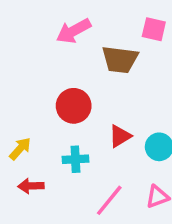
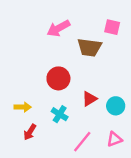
yellow arrow: (20, 149) -> (23, 107), turned 49
cyan cross: (75, 159) -> (60, 114), turned 35
red arrow: (31, 186) -> (30, 132), turned -56

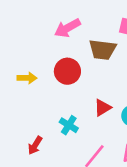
red circle: (58, 78) -> (67, 71), moved
yellow arrow: (23, 107) -> (27, 78), moved

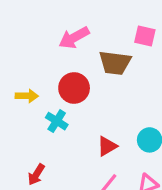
red triangle: (103, 108) -> (107, 146), moved
cyan cross: (69, 125) -> (57, 121), moved

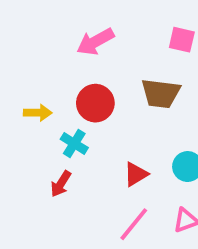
brown trapezoid: (115, 63) -> (161, 94), moved
red arrow: (36, 175) -> (61, 184), moved

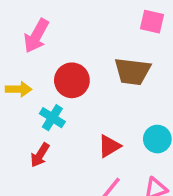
pink arrow: (95, 42) -> (36, 36), moved, turned -32

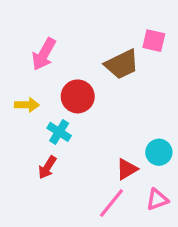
brown trapezoid: (132, 71) -> (122, 64), moved, turned -33
red triangle: (109, 146) -> (127, 169), moved

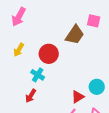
pink arrow: (44, 54) -> (19, 17), moved
brown trapezoid: (122, 64) -> (75, 35), turned -30
yellow arrow: (27, 105) -> (19, 50), moved, turned 120

